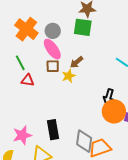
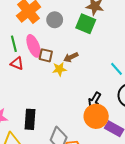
pink ellipse: (52, 49) -> (34, 46), moved

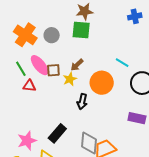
black arrow: (94, 100) -> (82, 102), moved
orange circle: (96, 116) -> (102, 83), moved
black rectangle: (30, 119) -> (57, 133), turned 54

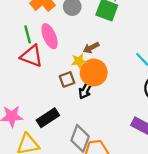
brown square: (53, 70) -> (67, 79), moved, turned -32
orange circle: (102, 83) -> (94, 73), moved
red triangle: (29, 86) -> (32, 56), size x1.5

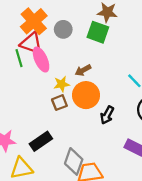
red triangle: (32, 56) -> (31, 43), moved
yellow star: (79, 61) -> (62, 84), moved
black arrow: (85, 90) -> (107, 115), moved

